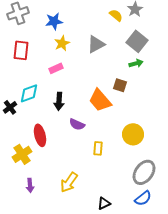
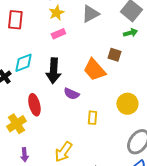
pink rectangle: (56, 68) -> (58, 34), moved
black arrow: (59, 101) -> (53, 71), size x1.4

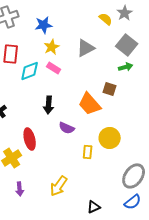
pink rectangle: (58, 34) -> (54, 68), turned 56
cyan diamond: (23, 63) -> (30, 71), moved
black arrow: (53, 71) -> (49, 105), size x0.7
yellow circle: (127, 104) -> (110, 138), moved

